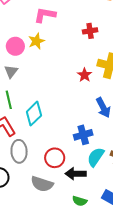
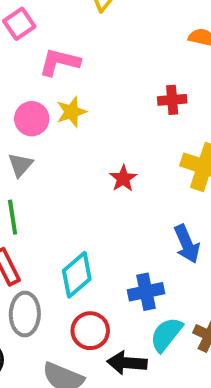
pink L-shape: (45, 15) -> (59, 62), moved
red star: (85, 75) -> (123, 178), moved
cyan diamond: (34, 114) -> (77, 275), moved

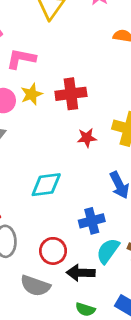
red cross: (172, 100) -> (71, 94), moved, size x1.5
red star: (123, 178) -> (87, 138), moved, turned 30
cyan diamond: (77, 275) -> (46, 185), moved, turned 36

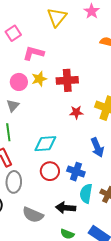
blue cross: (92, 221) -> (76, 172), turned 30
red circle: (53, 251) -> (50, 171), moved
cyan semicircle: (108, 251) -> (86, 194), turned -30

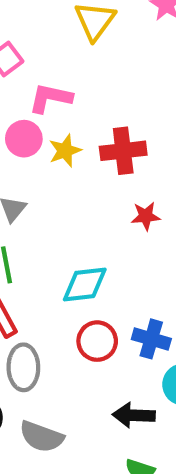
pink circle: (19, 82) -> (24, 139), moved
gray semicircle: (33, 215) -> (42, 437), moved

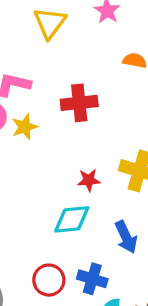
red cross: (123, 151) -> (79, 103), moved
cyan diamond: (85, 284) -> (72, 219), moved

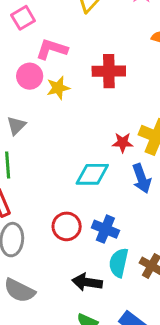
red star: (89, 180) -> (123, 143), moved
blue arrow: (126, 237) -> (142, 178), moved

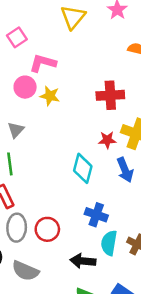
red cross: (109, 71) -> (110, 95), moved
yellow star: (58, 88) -> (50, 96), turned 30
cyan diamond: (92, 174) -> (83, 168), turned -72
red circle: (67, 226) -> (47, 229), moved

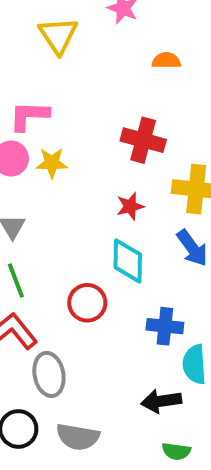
red cross: (110, 95) -> (143, 140), turned 32
red star: (107, 140) -> (130, 206), moved
red circle: (47, 229) -> (87, 303), moved

